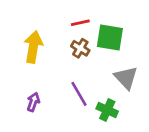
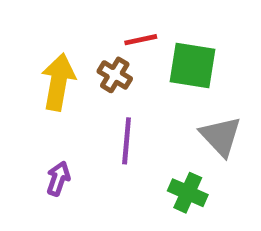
brown cross: (80, 48) -> (115, 75), moved
purple line: (79, 94) -> (127, 141), moved, turned 35

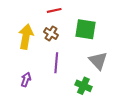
red line: (141, 40) -> (54, 10), moved

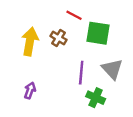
red line: (54, 10) -> (74, 15), moved, turned 40
purple line: (56, 63) -> (81, 73), moved

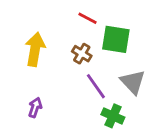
brown cross: (59, 38) -> (82, 54), moved
purple line: (81, 73) -> (96, 86), turned -40

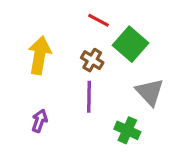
green square: (116, 39) -> (131, 44), turned 32
purple line: (96, 86) -> (89, 97), moved, turned 36

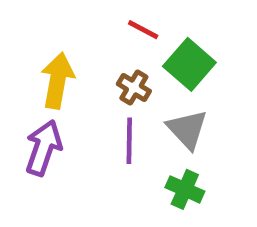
gray triangle: (150, 92) -> (187, 129), moved
purple arrow: (40, 121) -> (44, 148), moved, size x1.6

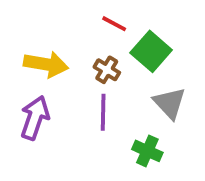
yellow arrow: (57, 81) -> (46, 64), turned 90
gray triangle: (187, 129) -> (169, 103), moved

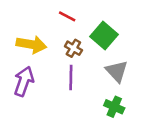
red line: (114, 24) -> (67, 16), moved
green cross: (147, 151) -> (114, 107), moved

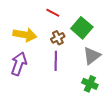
brown cross: (73, 48) -> (58, 38), turned 32
gray triangle: (117, 71) -> (92, 56), turned 36

